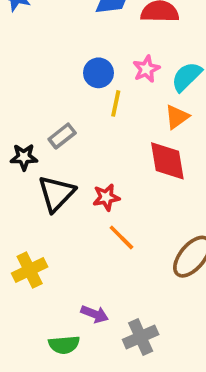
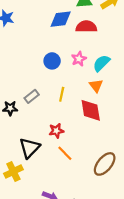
yellow line: (116, 103) -> (62, 94), moved
orange triangle: (177, 117) -> (96, 86), turned -32
black triangle: (56, 193) -> (30, 148), moved

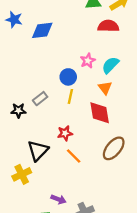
blue diamond: (61, 19) -> (42, 30), moved
red semicircle: (86, 27) -> (108, 26), moved
blue circle: (52, 61) -> (68, 77), moved
brown ellipse: (105, 164) -> (114, 148), moved

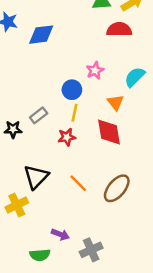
cyan semicircle: (110, 65) -> (135, 77), moved
red star: (65, 133) -> (67, 137), moved
brown ellipse: (114, 148) -> (117, 188), moved

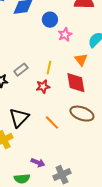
blue circle: (72, 90) -> (50, 20), moved
brown ellipse: (117, 188) -> (82, 114), moved, turned 70

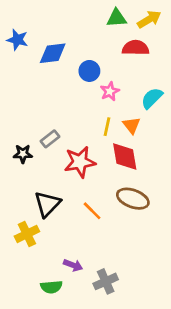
yellow line: (49, 68) -> (107, 127), moved
red star: (43, 87) -> (80, 162), size x1.6

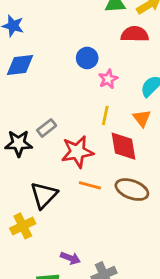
blue diamond: (53, 53) -> (20, 65), moved
orange triangle: (131, 125) -> (142, 118), moved
black star: (23, 154) -> (19, 143), size x1.4
orange line: (92, 211) -> (90, 185), moved, turned -30

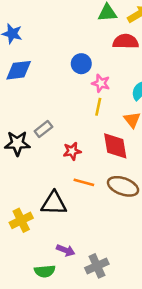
pink star: (108, 79) -> (101, 83), turned -30
yellow line: (105, 115) -> (98, 107), moved
red star: (77, 152) -> (72, 151), size x0.6
black triangle: (44, 195) -> (54, 203), moved, turned 48

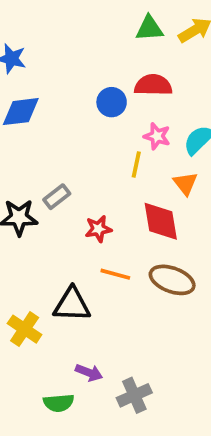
red semicircle: (126, 42) -> (153, 85), moved
pink star: (101, 83) -> (157, 136), moved
yellow cross: (21, 220) -> (25, 329), turned -30

